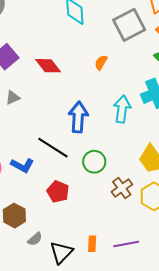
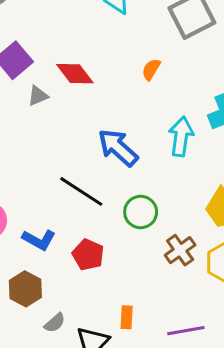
gray triangle: (13, 98) -> (38, 96), moved
blue arrow: (78, 117) -> (118, 148), turned -52
blue L-shape: (22, 165) -> (39, 240), moved
orange rectangle: (92, 244) -> (127, 317), moved

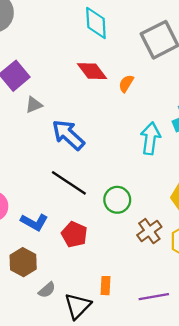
red diamond: (75, 74) -> (92, 71), moved
blue arrow: (118, 148) -> (68, 135), moved

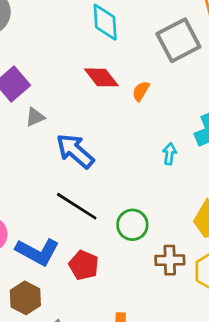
cyan arrow: (150, 138) -> (169, 154), size x0.6
blue L-shape: (34, 222) -> (38, 252), size x1.4
brown cross: (149, 231) -> (170, 260), turned 35

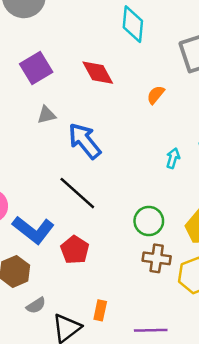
red diamond: (101, 77) -> (98, 73), moved
gray triangle: (35, 117) -> (47, 115), moved
green circle: (132, 225) -> (149, 221), moved

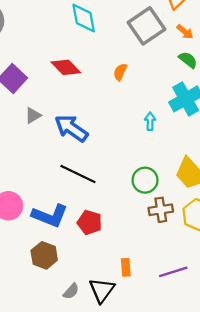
gray semicircle: (36, 305) -> (71, 291), moved

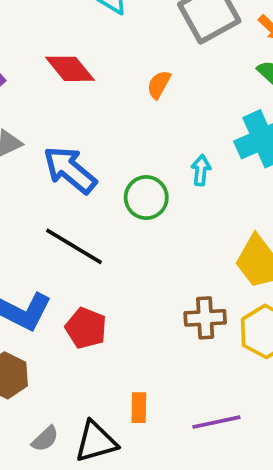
green circle: (145, 180) -> (146, 198), moved
black triangle: (102, 290) -> (96, 442), turned 32

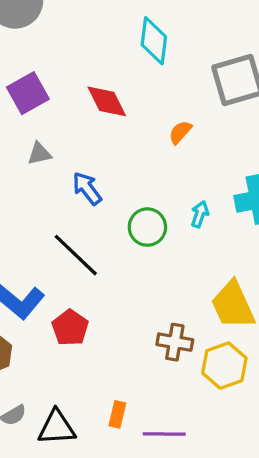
blue arrow: (70, 170) -> (87, 188), size x0.7
orange rectangle: (139, 408) -> (117, 414), moved

